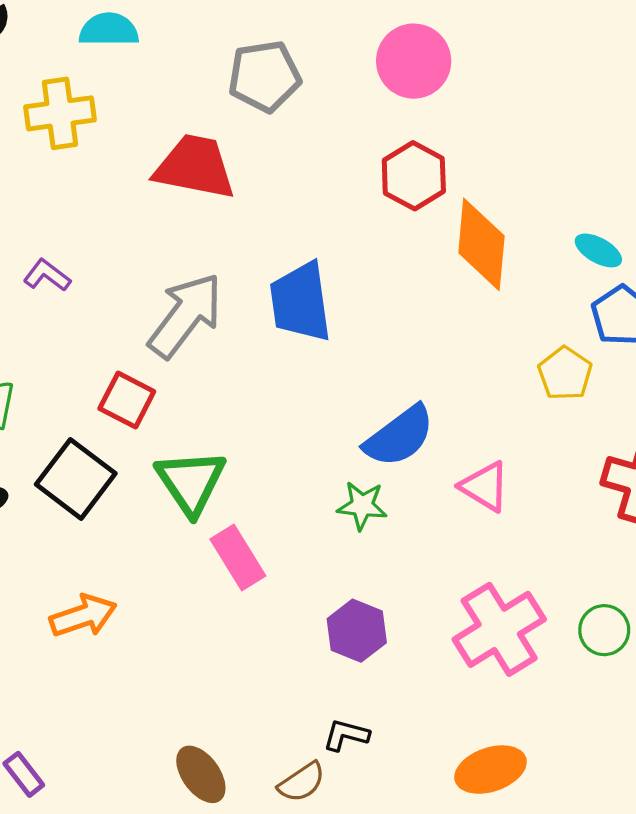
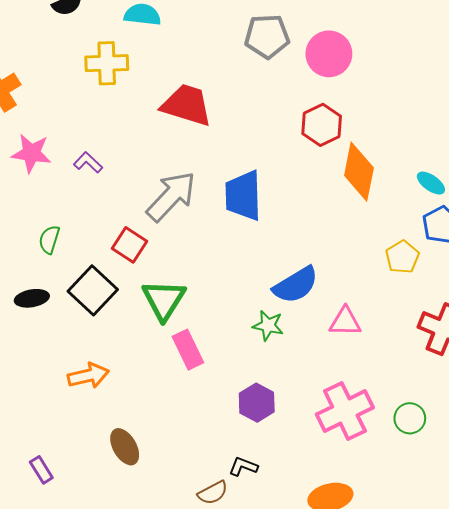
gray pentagon: (264, 76) -> (267, 36), moved
pink triangle: (485, 487) -> (345, 322), turned -36
brown ellipse: (201, 774) -> (125, 447), moved

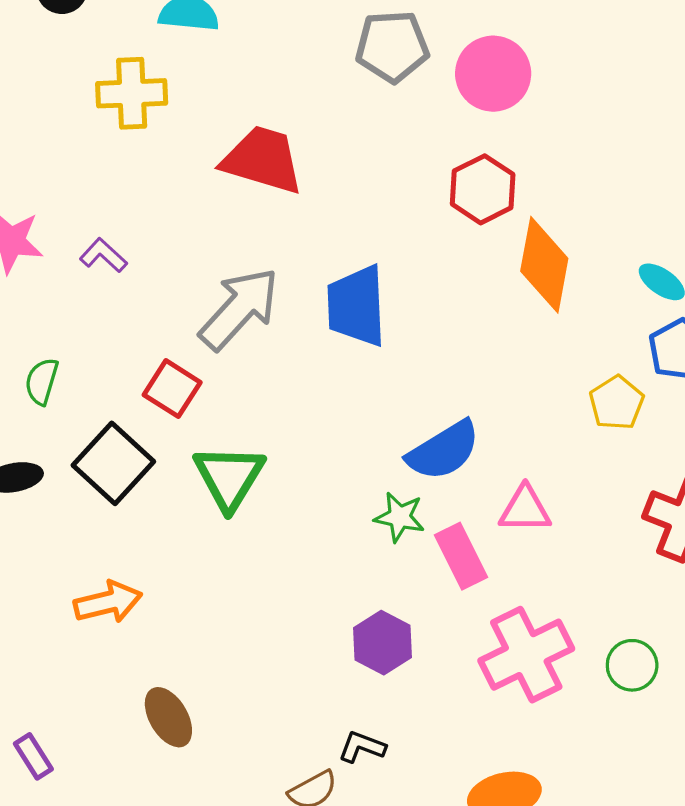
pink rectangle: (188, 350) -> (461, 556), moved

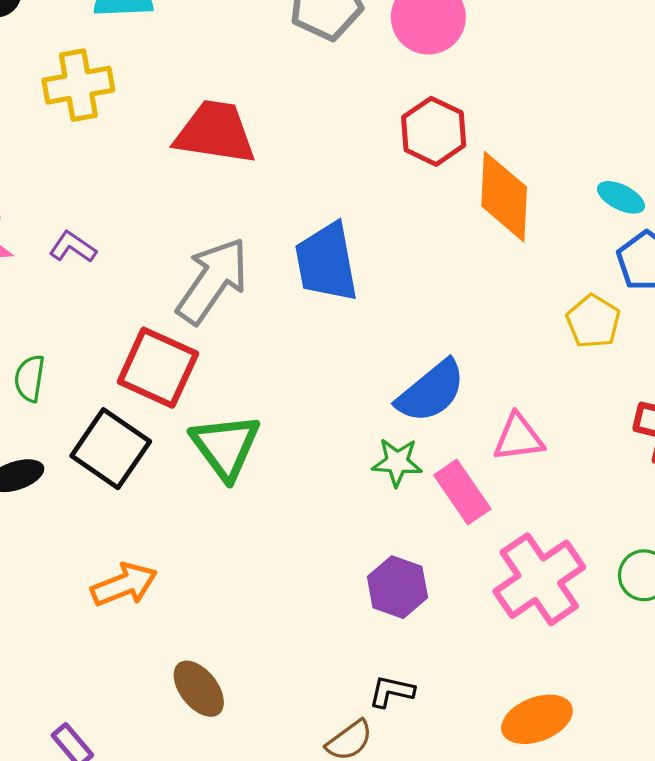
red square: (172, 389) -> (158, 368), size x1.4

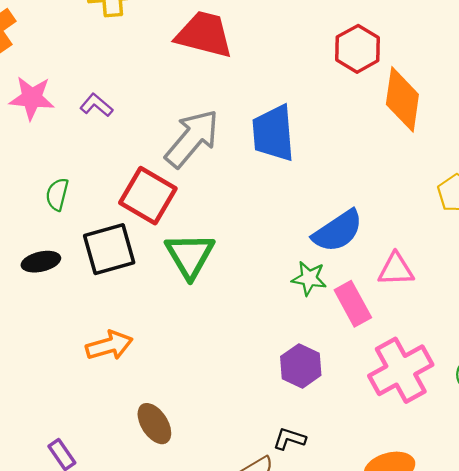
black square: (111, 449) -> (109, 249), turned 34

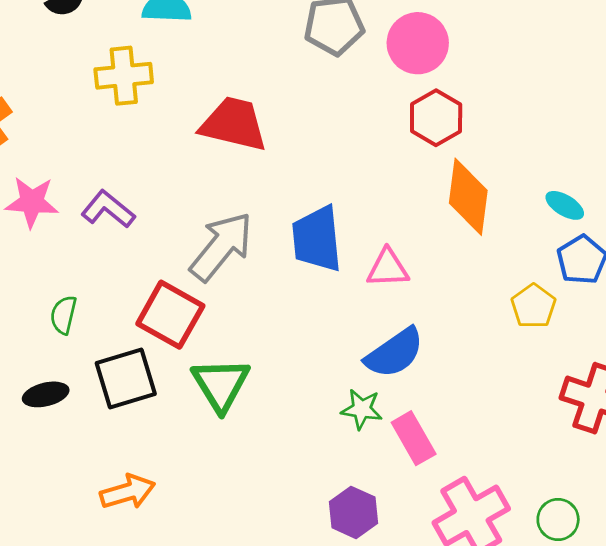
red hexagon: (358, 49) -> (436, 118), moved
purple L-shape: (96, 105) -> (108, 209), size x1.4
pink triangle: (396, 270) -> (388, 268), moved

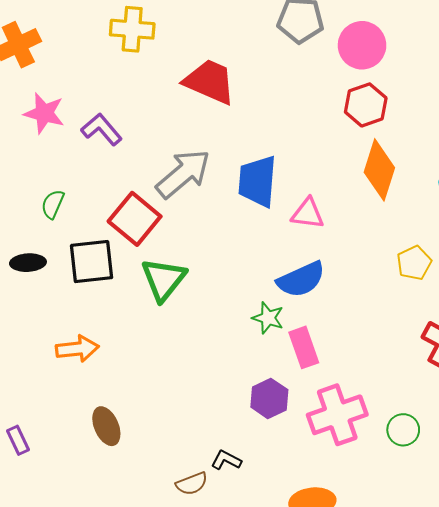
purple hexagon: (353, 512) -> (269, 398), moved

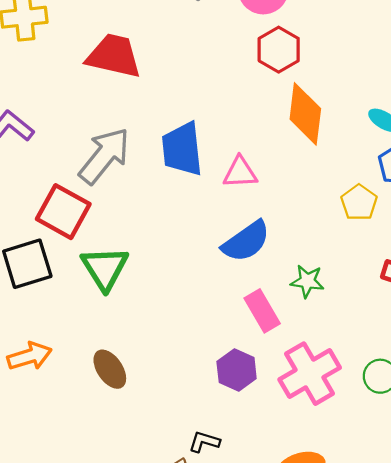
green star: (268, 318) -> (307, 281), moved
brown ellipse: (106, 426) -> (110, 369), moved

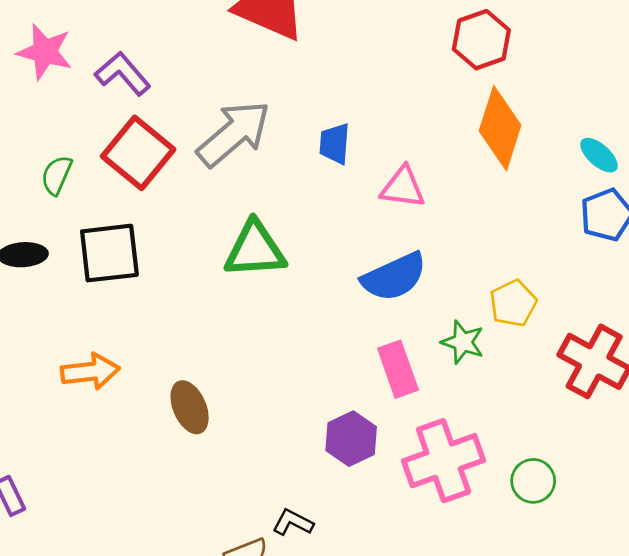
blue trapezoid: (182, 149) -> (335, 144), size x0.6
yellow pentagon: (359, 203) -> (513, 303), moved
red square: (63, 212) -> (138, 153), moved
green triangle: (105, 268) -> (255, 250), moved, turned 48

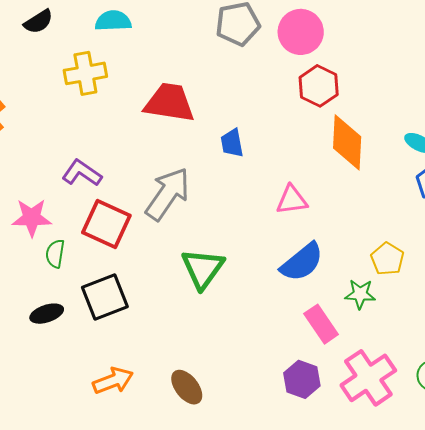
pink star: (45, 52) -> (32, 218), moved
blue trapezoid: (335, 144) -> (232, 143), moved
green triangle: (255, 250) -> (203, 269), turned -36

